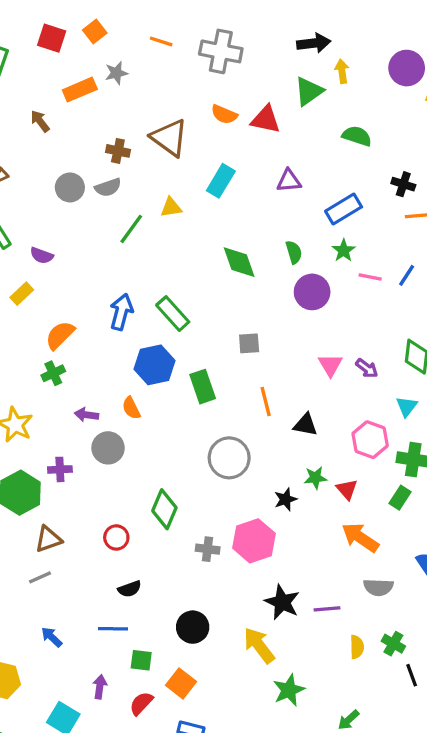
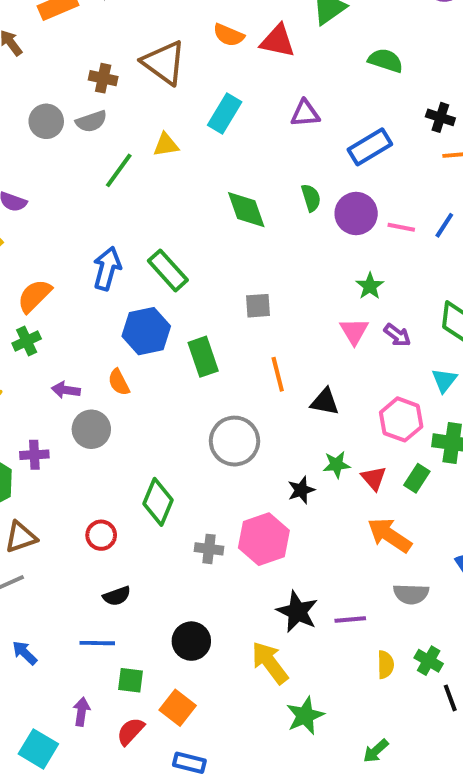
green star: (344, 250) -> (370, 286), moved
purple circle: (312, 292) -> (356, 214), moved
green rectangle: (400, 498) -> (417, 478), moved

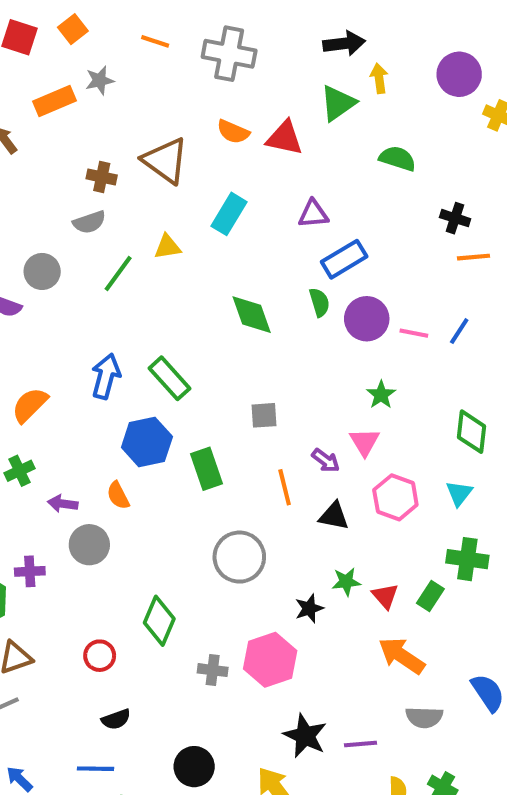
gray circle: (46, 121) -> (42, 271), moved
blue rectangle: (370, 147) -> (344, 259), moved
purple arrow: (397, 335) -> (326, 460), moved
green cross: (27, 341) -> (20, 471), moved
pink hexagon: (401, 419) -> (395, 497), moved

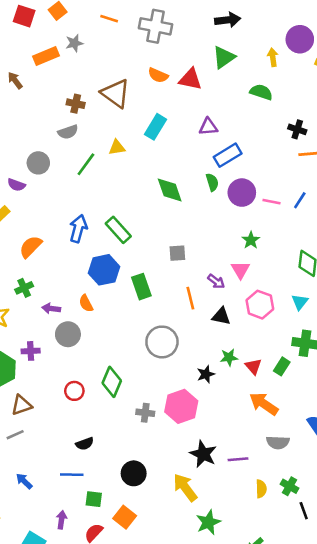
yellow arrow: (379, 78) -> (273, 57), moved
red circle: (100, 656) -> (74, 391), moved

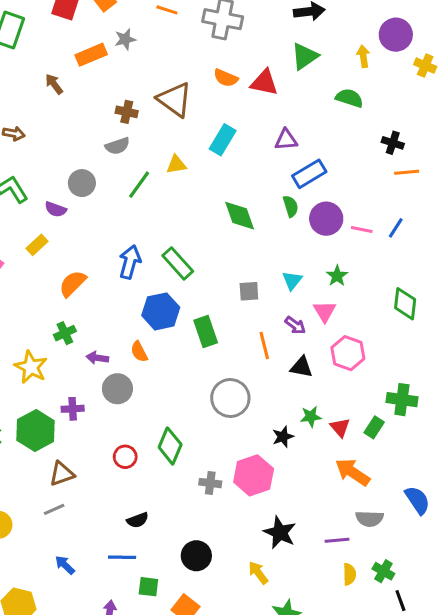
cyan triangle: (300, 302) -> (292, 280), moved
purple line: (238, 459) -> (337, 540), moved
yellow arrow: (185, 488) -> (258, 573), size x0.7

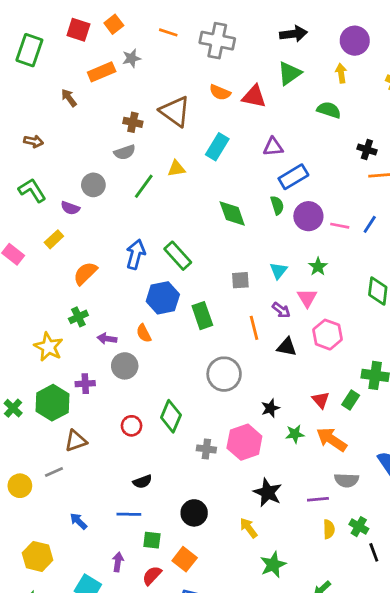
purple circle: (396, 35) -> (355, 41), moved
green star: (311, 417) -> (295, 434), moved
gray line: (54, 509) -> (54, 472), moved

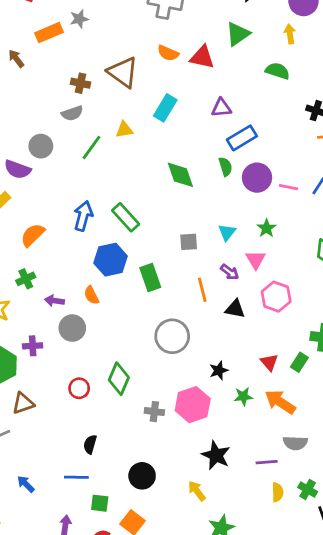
purple semicircle: (70, 208) -> (18, 169), size x1.4
black semicircle: (142, 482) -> (90, 444), turned 126

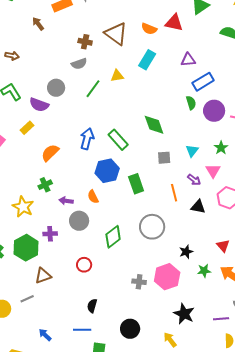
orange semicircle: (168, 53) -> (149, 29), moved
green diamond: (180, 175) -> (154, 125), moved
green diamond: (119, 379) -> (113, 237), moved, turned 30

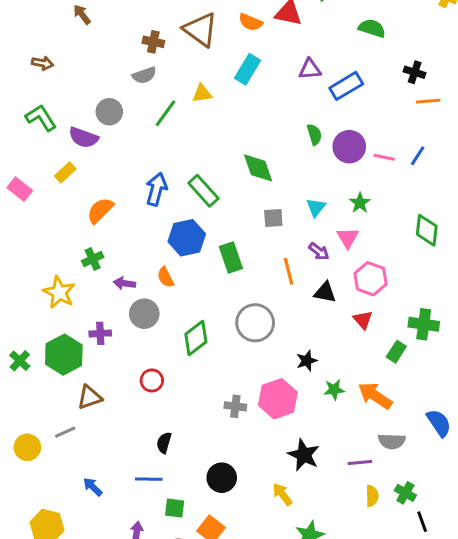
blue rectangle: (203, 82) -> (346, 86), moved
red triangle: (223, 246) -> (363, 320), moved

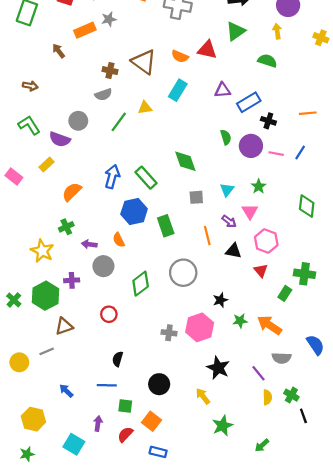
black cross: (415, 72) -> (268, 121), moved
purple line: (360, 462) -> (259, 373), turned 56

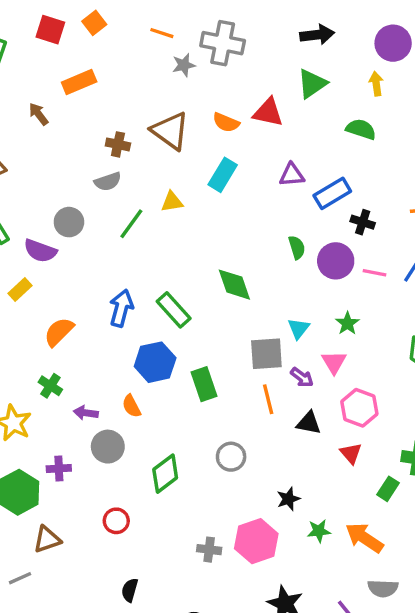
gray star: (109, 19) -> (184, 65), moved
gray square: (196, 197) -> (266, 354), moved, size x1.5
green cross: (66, 227) -> (50, 386), turned -32
gray circle: (183, 273) -> (231, 457), size x0.7

